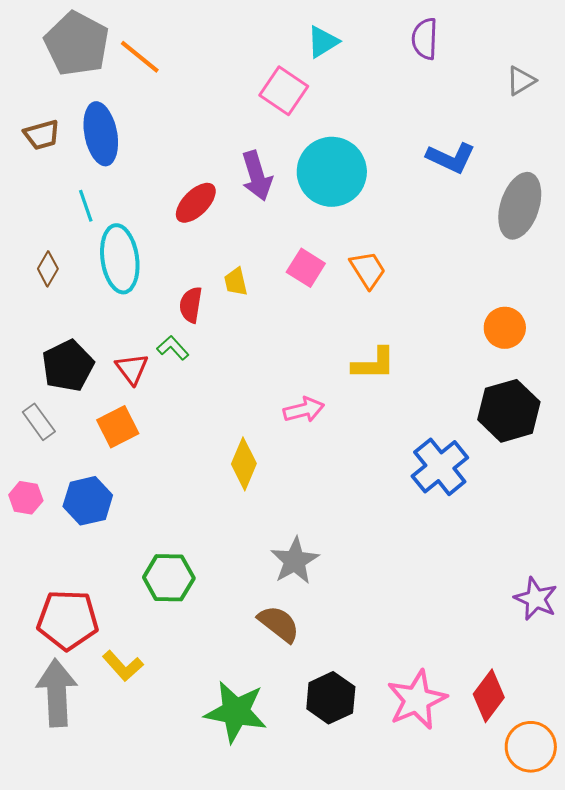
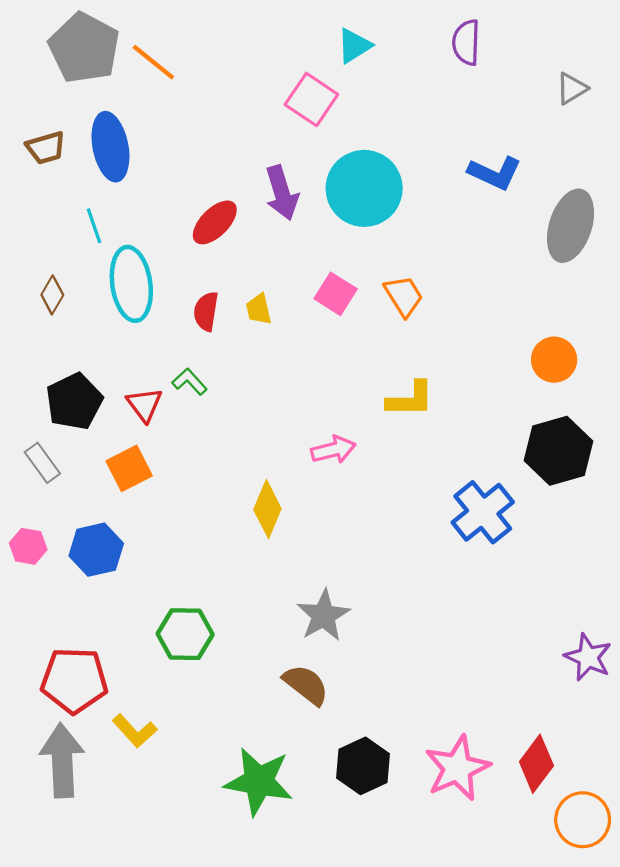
red semicircle: (191, 305) -> (206, 311), moved

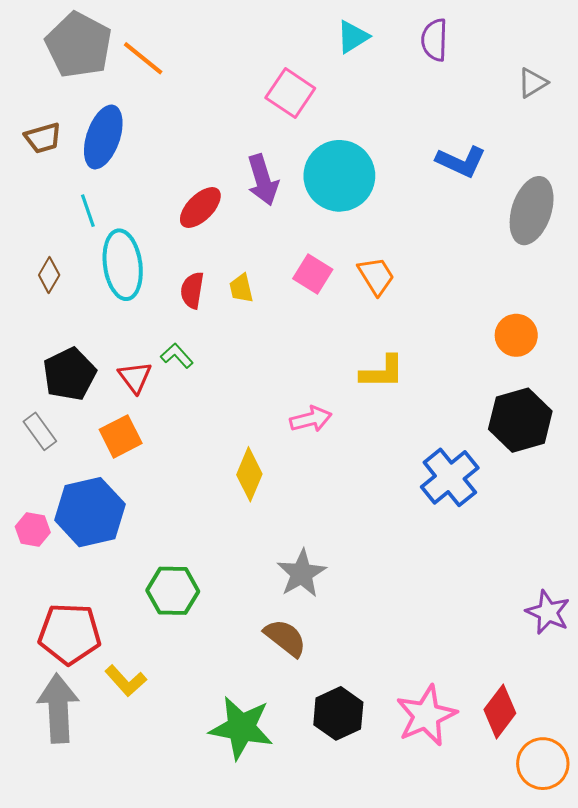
cyan triangle: (354, 46) -> (353, 37), moved
blue ellipse: (110, 147) -> (103, 137), turned 30
pink hexagon: (28, 546) -> (33, 529), moved
blue hexagon: (96, 550) -> (90, 512), size x1.4

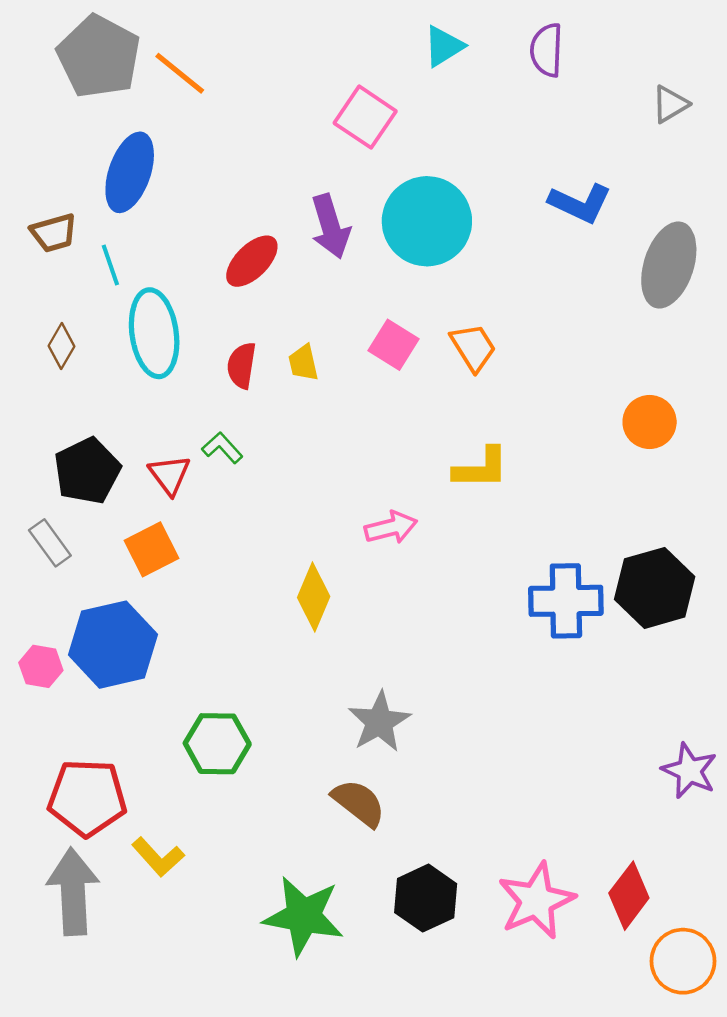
brown trapezoid: (43, 138) -> (54, 233), moved
black hexagon: (520, 420) -> (655, 588), moved
blue cross: (450, 477) -> (566, 601), turned 38

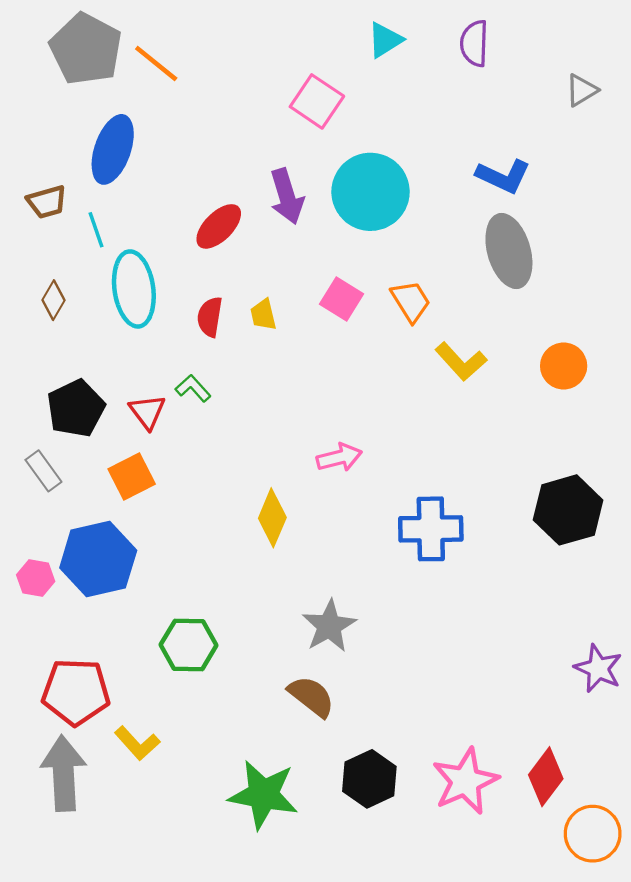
gray ellipse: (669, 265) -> (509, 251), moved, turned -34
yellow L-shape: (481, 468) -> (461, 361), moved, turned 48
blue cross: (566, 601) -> (431, 529), moved

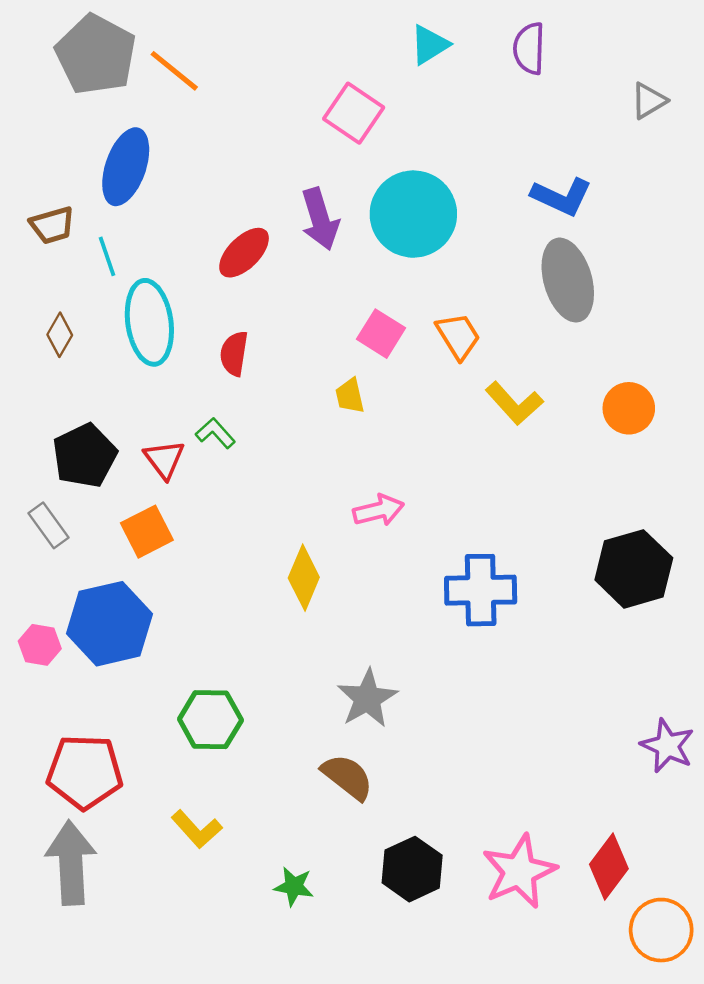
yellow trapezoid: (263, 315) -> (350, 396), moved
yellow L-shape: (137, 743) -> (197, 829), moved
green star: (263, 795) -> (294, 886), size x0.5

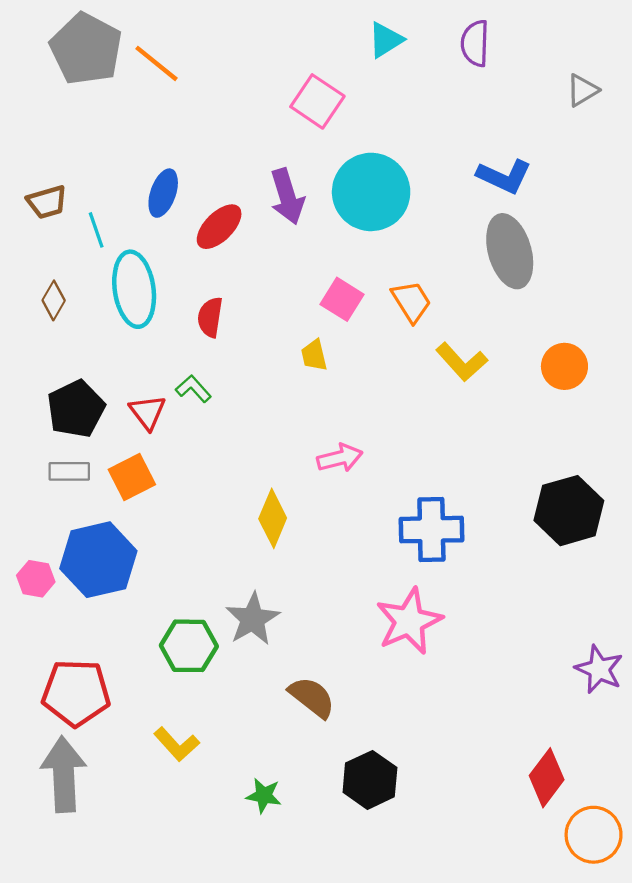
blue ellipse: (126, 167) -> (163, 193), moved, size x0.7
gray rectangle: (49, 525) -> (69, 471), moved, turned -54
gray star: (367, 698) -> (253, 619), moved
pink star: (519, 871) -> (409, 621), moved

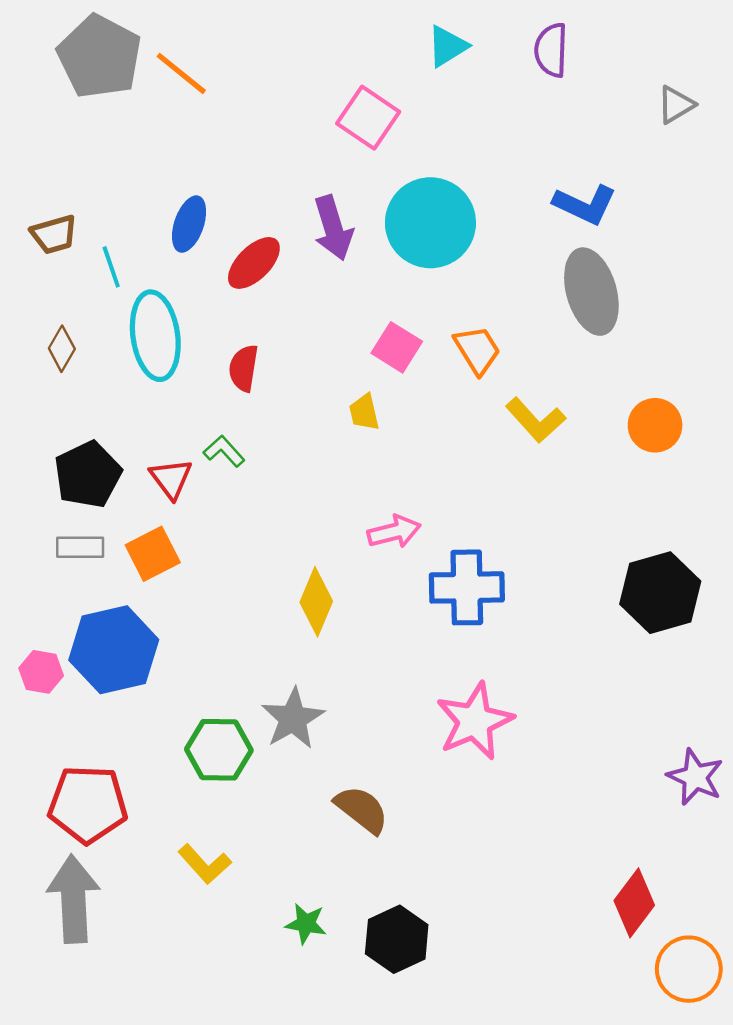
blue cross: (431, 530) -> (467, 587), moved
black hexagon: (370, 780) -> (397, 939), moved

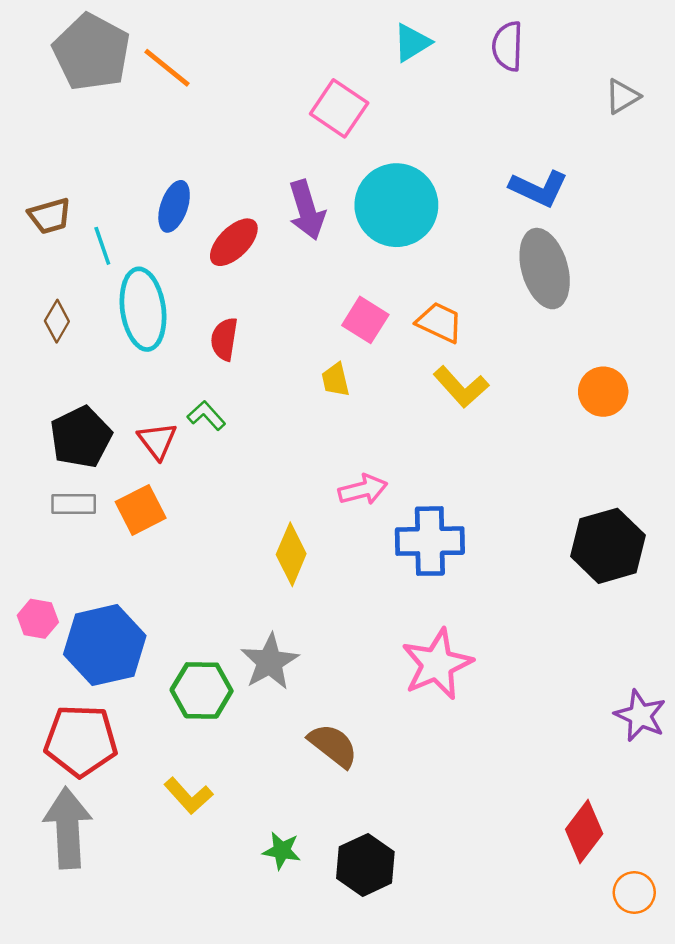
orange trapezoid: (477, 350) -> (439, 322), turned -33
yellow L-shape: (536, 420) -> (461, 387), moved
blue hexagon: (114, 650) -> (105, 645), moved
orange circle: (689, 969) -> (634, 892), size x0.7

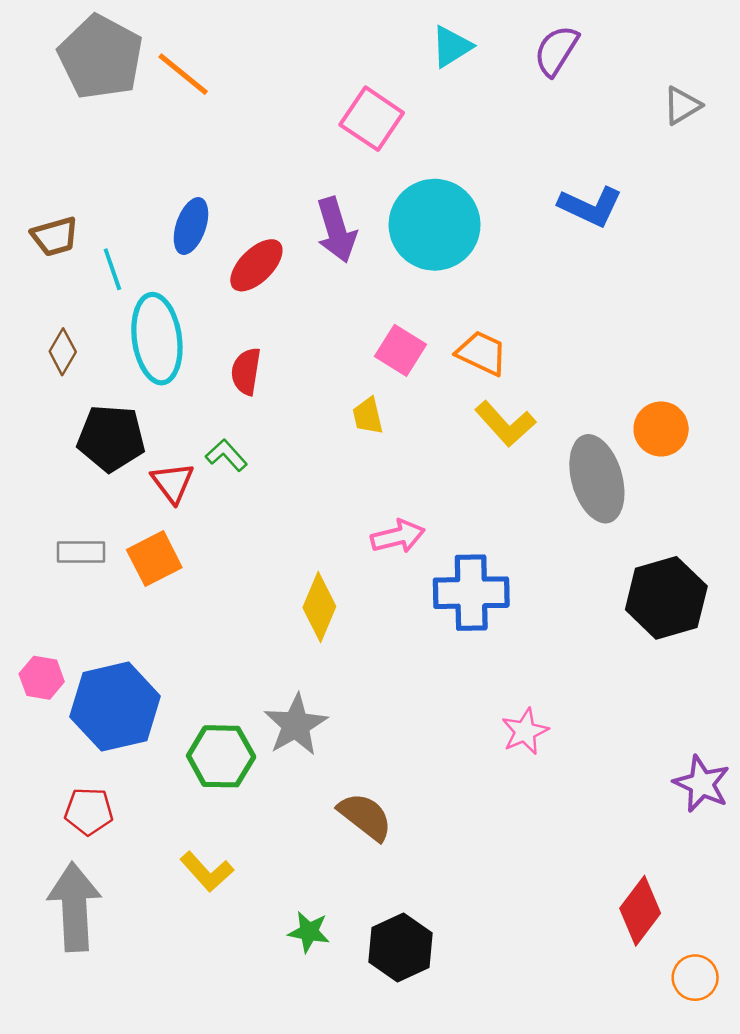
purple semicircle: (508, 46) -> (556, 51), turned 30
gray ellipse: (545, 269) -> (597, 479), moved
black pentagon: (81, 437) -> (111, 438), moved, turned 30
pink star: (437, 664) -> (525, 731), moved, size x0.6
red pentagon: (81, 741) -> (89, 811), size x0.6

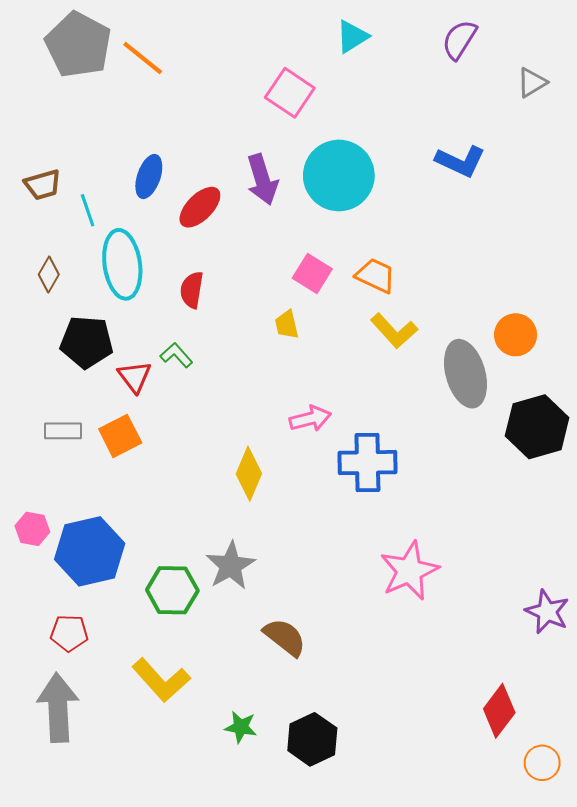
purple semicircle: (556, 51) -> (459, 40), moved
black hexagon: (666, 598) -> (537, 427), moved
pink star: (525, 731) -> (409, 571), size x1.6
yellow L-shape: (207, 872) -> (161, 680), size x1.4

